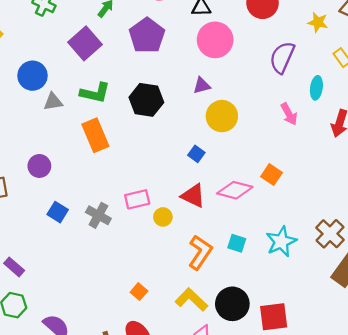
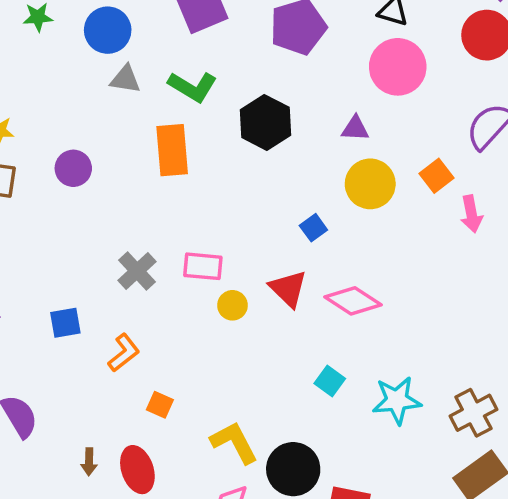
orange square: (272, 175) -> (437, 176), moved
blue square: (58, 212) -> (65, 323), moved, turned 30
orange L-shape: (200, 252) -> (124, 353), moved, size x0.7
orange square: (139, 292) -> (160, 405), turned -35

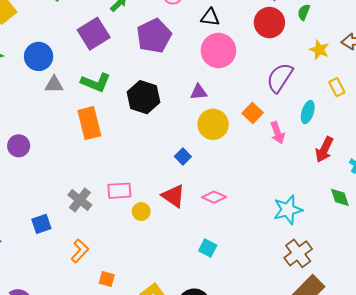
purple circle: (73, 168) -> (19, 146), moved
pink diamond: (353, 301) -> (214, 197), size x0.7
blue square: (65, 323) -> (41, 224), moved
cyan star: (397, 400) -> (288, 210), moved

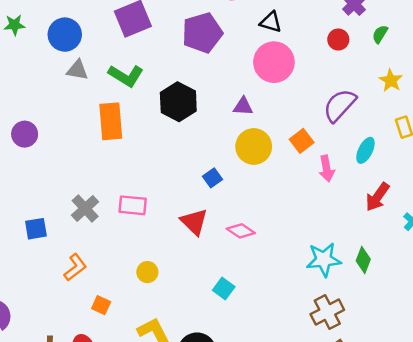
red circle: (269, 23) -> (338, 40), size x0.6
green diamond: (340, 197) -> (363, 260), moved, turned 30
yellow circle: (141, 212) -> (147, 272), moved

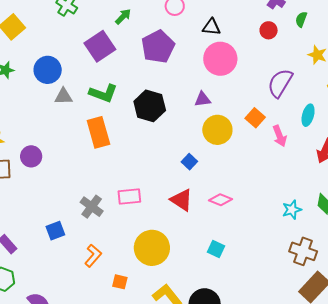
cyan star: (324, 260) -> (292, 210), size x0.7
yellow circle: (147, 272) -> (152, 248), size x2.0
brown cross: (327, 312) -> (303, 251), turned -32

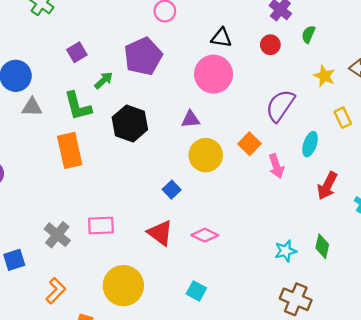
green arrow: (123, 17) -> (104, 80), moved
black triangle: (211, 27) -> (221, 38), moved
purple square: (100, 46) -> (77, 52), size x0.6
green L-shape: (103, 93) -> (78, 106), turned 52

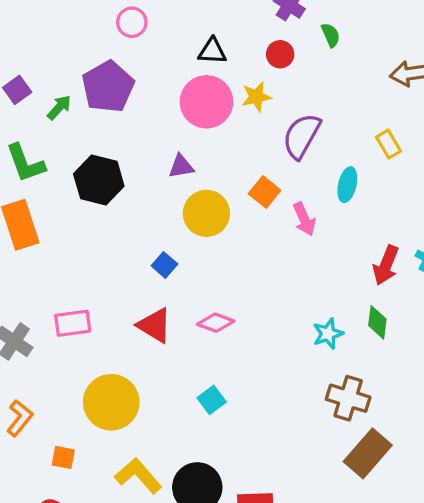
green semicircle: (308, 34) -> (331, 35), turned 138
yellow star: (324, 76) -> (256, 97), moved, turned -30
green arrow: (104, 80) -> (59, 107), moved
red arrow: (327, 186) -> (386, 265), moved
cyan square: (196, 291) -> (212, 400), turned 30

